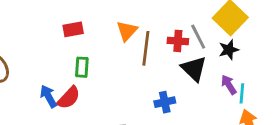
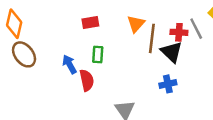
black triangle: (194, 69) -> (172, 52), moved
blue arrow: (48, 96) -> (70, 64), moved
red semicircle: (69, 98) -> (87, 80), turned -55

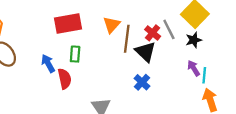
red rectangle: (90, 22) -> (68, 24), size x1.6
red cross: (179, 32) -> (153, 33), turned 35
blue cross: (168, 84) -> (142, 82), turned -35

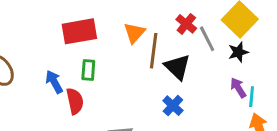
red cross: (153, 33) -> (186, 24), moved

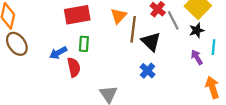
blue arrow: (54, 82) -> (58, 53), turned -90
cyan line: (252, 97) -> (214, 47), moved

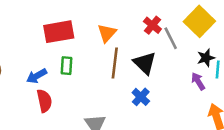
brown line: (133, 29) -> (115, 63), moved
black star: (197, 30) -> (206, 58), moved
red semicircle: (74, 67) -> (44, 101), moved

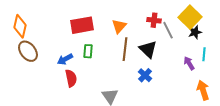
red cross: (152, 25) -> (154, 20), turned -32
black star: (206, 58) -> (195, 32), moved

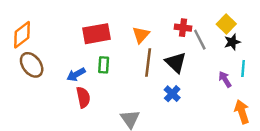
yellow square: (190, 17) -> (226, 24), size x0.7
orange diamond: (20, 26) -> (22, 35), turned 40

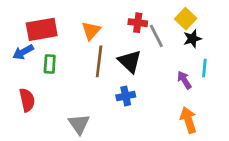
blue arrow: (76, 74) -> (23, 52), moved
blue cross: (172, 94) -> (126, 96), turned 35
orange arrow: (242, 112) -> (188, 120), moved

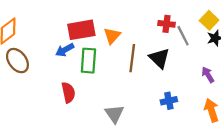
orange triangle: (91, 31) -> (112, 36), moved
green rectangle: (50, 64) -> (88, 61), size x1.5
blue cross: (126, 96) -> (169, 101), moved

